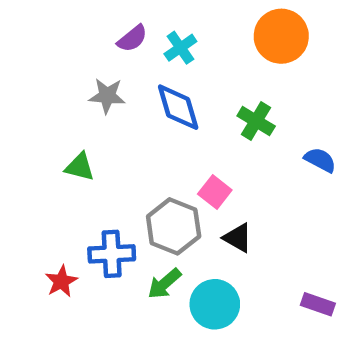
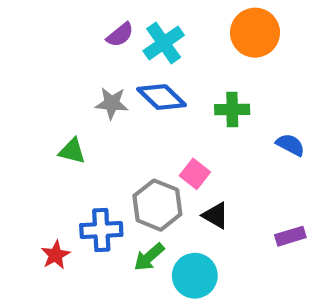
cyan cross: (180, 48) -> (164, 43), size x1.4
gray star: (107, 96) -> (112, 103), moved
blue diamond: (178, 107) -> (162, 97), turned -30
green cross: (256, 121) -> (232, 109), turned -32
purple rectangle: (318, 304) -> (290, 236), moved, turned -36

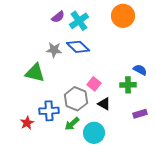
green cross: (232, 109) -> (128, 85), moved
green triangle: (72, 151) -> (35, 73), size x1.5

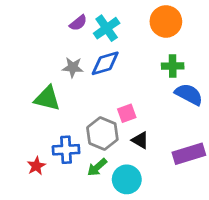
blue diamond: (78, 47) -> (105, 63), turned -60
blue semicircle: (140, 70) -> (189, 94), size x1.5
pink square: (94, 84) -> (127, 113), turned 32
green cross: (128, 85) -> (173, 66), moved
purple rectangle: (140, 114) -> (189, 154), size x1.6

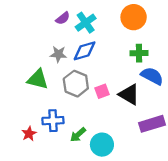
gray hexagon: (102, 133) -> (76, 84), moved
black triangle: (140, 140) -> (129, 94), moved, size x1.5

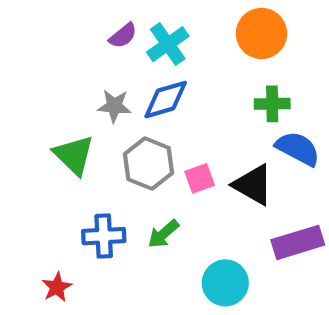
green triangle: (38, 79) -> (74, 155), turned 30
red star: (29, 134) -> (57, 287), moved
green arrow: (78, 135) -> (163, 234), moved
cyan circle: (102, 145) -> (225, 283), moved

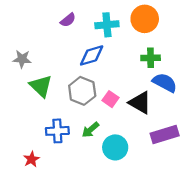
cyan cross: (168, 44) -> (107, 25), moved, turned 30
gray star: (114, 106) -> (22, 59), moved
pink square: (200, 178) -> (110, 99), turned -35
cyan circle: (225, 283) -> (115, 147), moved

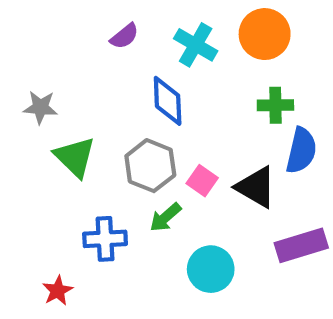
cyan cross: (107, 25) -> (196, 45), turned 35
blue diamond: (92, 55) -> (168, 101), turned -76
blue semicircle: (165, 83) -> (301, 150), turned 75
green arrow: (90, 130) -> (165, 217), moved

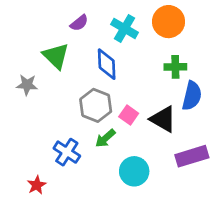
gray star: (40, 107) -> (27, 85), moved
green triangle: (75, 157) -> (56, 56), moved
blue cross: (105, 239) -> (67, 152), turned 36

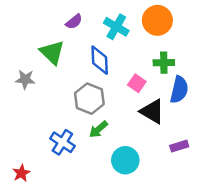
pink square: (129, 115) -> (137, 83), moved
purple rectangle: (192, 156) -> (179, 146), size x0.6
red star: (37, 185) -> (21, 173), moved

